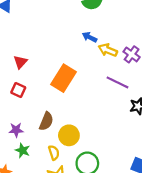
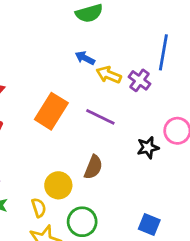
purple line: (118, 82) -> (100, 117), moved
brown semicircle: (46, 121) -> (93, 167), moved

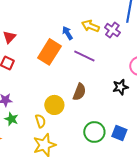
blue arrow: (85, 58) -> (67, 33), moved, turned 32
black star: (148, 148) -> (120, 87), moved
green circle: (82, 222) -> (94, 132), moved

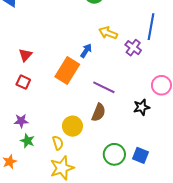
yellow arrow: (90, 26) -> (108, 33), moved
blue arrow: (67, 33) -> (86, 51), turned 64
purple line: (84, 56) -> (104, 87), moved

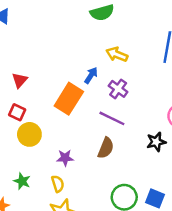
purple cross: (133, 48) -> (118, 89), moved
purple star: (21, 121) -> (65, 158), moved
yellow circle: (72, 126) -> (29, 134), moved

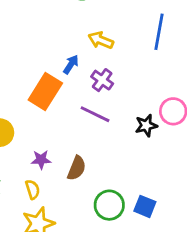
black star: (156, 142) -> (146, 126), moved
brown semicircle: (106, 148) -> (77, 168), moved

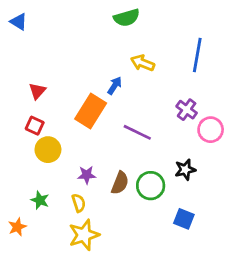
purple cross: (102, 80) -> (187, 110), moved
black star: (146, 126) -> (185, 170), moved
green circle: (109, 205) -> (151, 186), moved

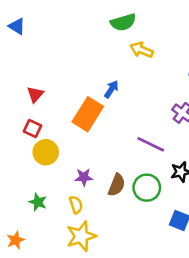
yellow arrow: (143, 63) -> (142, 50), moved
purple line: (137, 132) -> (151, 144), moved
orange star: (17, 227) -> (16, 240), moved

